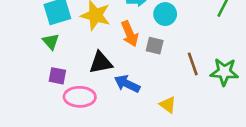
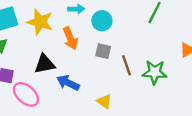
gray square: (155, 46) -> (103, 51), moved
pink ellipse: (80, 97) -> (26, 94), turned 40

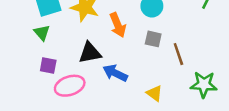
green star: (155, 72) -> (204, 84), moved
pink ellipse: (26, 94) -> (70, 86), turned -60

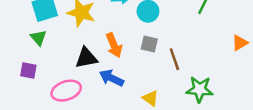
orange arrow: (118, 25) -> (114, 45), moved
purple square: (48, 65) -> (28, 70), moved

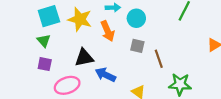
orange arrow: (114, 45) -> (108, 31), moved
purple square: (28, 70) -> (45, 64), moved

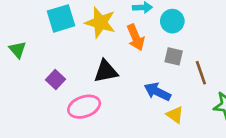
green triangle: (44, 41) -> (18, 50), moved
purple square: (45, 64) -> (56, 79), turned 32
blue arrow: (105, 75) -> (157, 92), moved

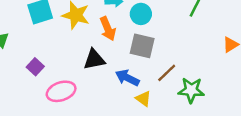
gray square: (174, 56) -> (142, 46), size x1.5
black triangle: (106, 71) -> (94, 59), moved
brown line: (201, 73) -> (167, 73), moved, turned 65

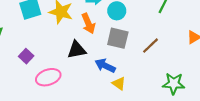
brown line: (167, 73) -> (150, 46), moved
green star: (191, 90) -> (174, 84), moved

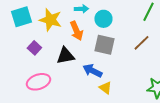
brown line: (150, 46) -> (141, 43), moved
purple square: (26, 56) -> (34, 48), moved

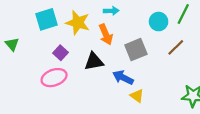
cyan circle: (103, 19) -> (159, 22), moved
gray square: (104, 45) -> (136, 50), turned -35
pink ellipse: (38, 82) -> (54, 78), moved

